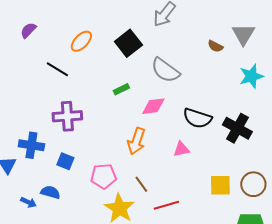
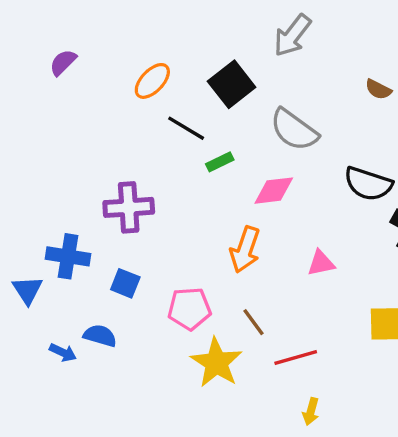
black line: (57, 69) -> (186, 128), moved
black semicircle: (197, 118) -> (368, 184), moved

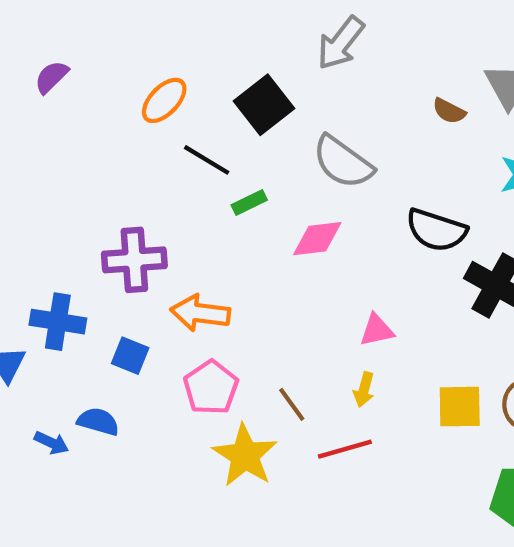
orange arrow: (245, 250) -> (200, 313), moved, turned 78
pink pentagon: (189, 309) -> (211, 387), turned -30
yellow arrow: (311, 412) -> (364, 390), moved

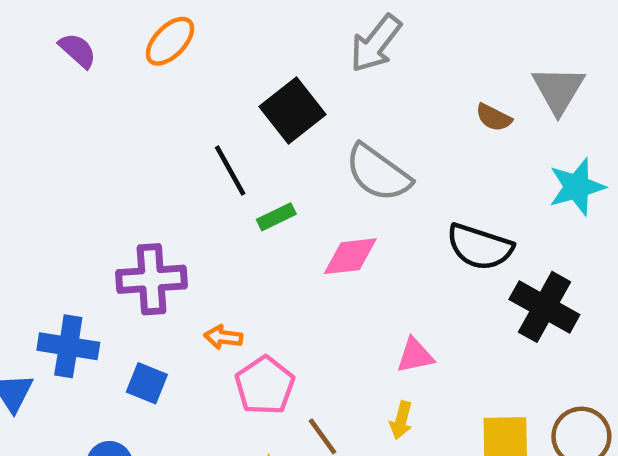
purple semicircle: (51, 77) -> (78, 50), moved, turned 87
orange ellipse: (164, 100) -> (170, 41), moved
black line: (207, 160) -> (230, 171), turned 30
orange arrow: (200, 313) -> (223, 337), size x0.6
pink pentagon: (211, 387) -> (265, 386), moved

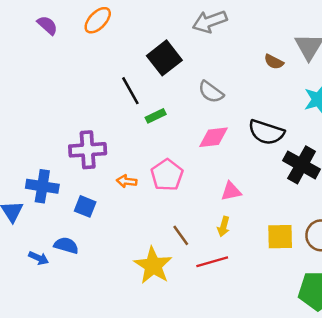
gray arrow: (376, 43) -> (210, 21), turned 32
gray semicircle: (378, 173) -> (211, 92), size x0.7
pink diamond: (350, 256) -> (213, 137), moved
pink pentagon: (265, 386) -> (167, 175), moved

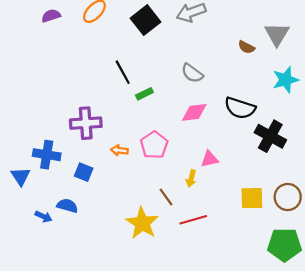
purple semicircle: (47, 25) -> (51, 16), turned -60
black square: (164, 58) -> (145, 20), moved
yellow arrow: (224, 227) -> (191, 179), moved

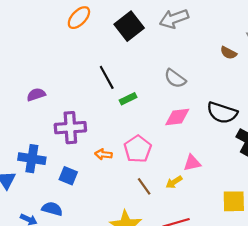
purple semicircle: (51, 16) -> (36, 95), moved
yellow arrow: (191, 179) -> (174, 182), turned 42
brown line: (166, 197) -> (144, 186), moved

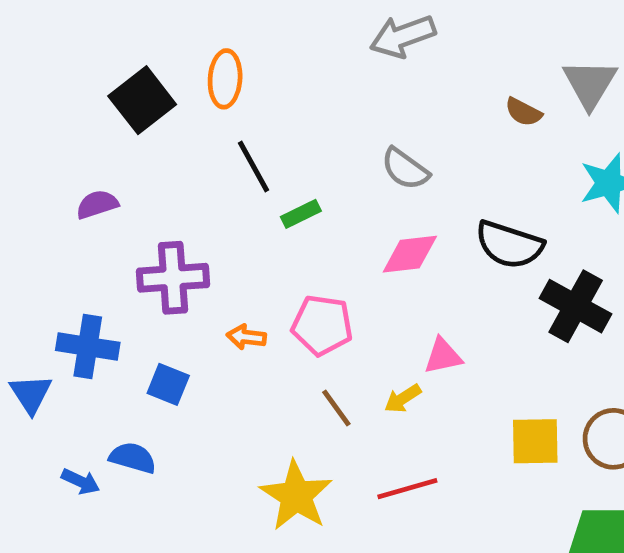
orange ellipse: (79, 18) -> (225, 79), moved, turned -40
black square: (129, 26) -> (142, 100), moved
pink pentagon: (138, 149) -> (322, 325), turned -30

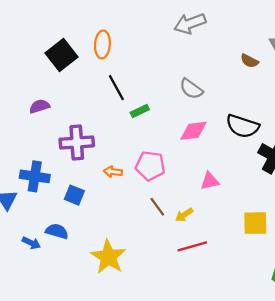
yellow arrow: (403, 399) -> (184, 215), moved
yellow star: (296, 496) -> (108, 257), moved

